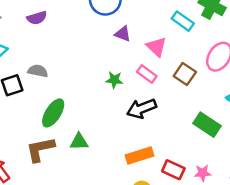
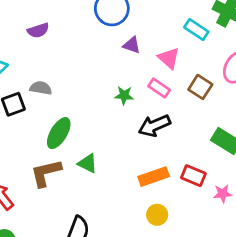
green triangle: (79, 142) -> (88, 163), turned 30
red rectangle: (173, 170) -> (193, 176), moved

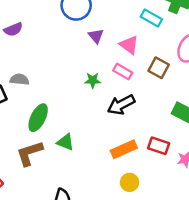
purple triangle: (132, 45) -> (96, 36), turned 35

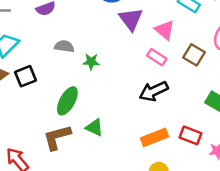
purple triangle: (96, 36) -> (131, 19), size x1.5
gray semicircle: (19, 79) -> (64, 46), moved
green star: (93, 80) -> (91, 62), moved

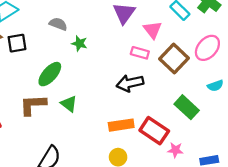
brown square: (194, 55) -> (174, 58), size x1.4
pink rectangle: (157, 57) -> (140, 53), turned -30
red rectangle: (190, 135) -> (154, 131), size x1.4

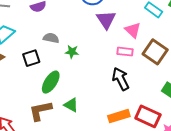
black square: (17, 43) -> (31, 58), moved
black arrow: (130, 83) -> (121, 79), turned 85

